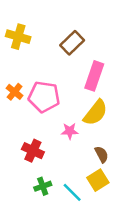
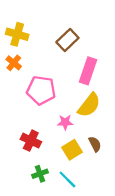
orange cross: (15, 92) -> (14, 63), moved
yellow square: (98, 180) -> (72, 150), moved

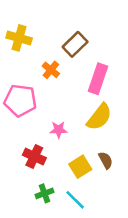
orange cross: (14, 63) -> (51, 70), moved
pink pentagon: (41, 90) -> (20, 100), moved
pink star: (65, 122) -> (59, 130), moved

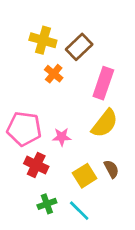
yellow cross: (19, 38) -> (43, 40), moved
pink pentagon: (20, 100) -> (24, 129), moved

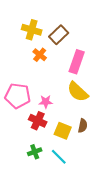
yellow semicircle: (105, 123) -> (78, 92), turned 95
red cross: (36, 165) -> (38, 121), moved
brown semicircle: (111, 169) -> (83, 126), turned 40
yellow square: (85, 176) -> (63, 131), turned -36

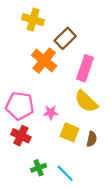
yellow cross: (32, 30) -> (33, 20), moved
orange cross: (40, 55) -> (44, 60), size x1.6
red cross: (38, 121) -> (21, 136), moved
yellow square: (63, 131) -> (70, 132), moved

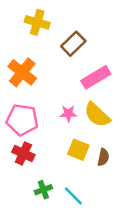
orange cross: (44, 60) -> (22, 72), moved
pink rectangle: (85, 68) -> (96, 77), turned 40
pink star: (51, 112) -> (68, 114), moved

